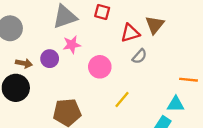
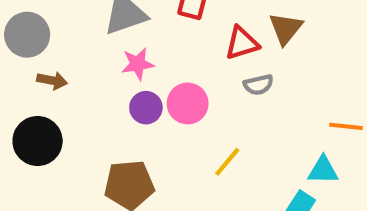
gray semicircle: (139, 56) -> (258, 85), turned 35
purple circle: (50, 59) -> (146, 108), moved
brown arrow: (24, 63) -> (52, 81), moved

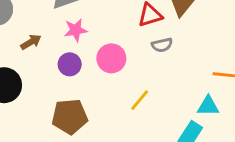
brown arrow: (52, 81) -> (31, 42), moved, turned -42
purple circle: (146, 108) -> (70, 64), moved

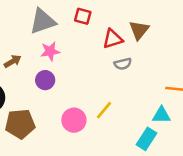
pink circle: (111, 58) -> (74, 120), moved
brown pentagon: (70, 116) -> (20, 124), moved

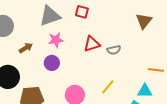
brown triangle: (139, 30) -> (144, 21), moved
red triangle: (113, 39) -> (92, 44), moved
yellow line: (104, 110) -> (108, 87), moved

